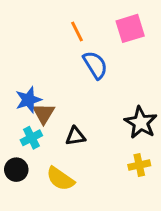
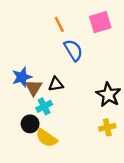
black triangle: (75, 136) -> (56, 84), moved
cyan cross: (31, 138) -> (44, 106), moved
black circle: (16, 170) -> (30, 124), moved

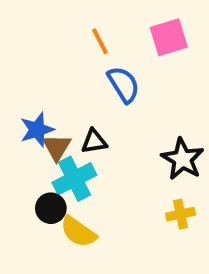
cyan cross: (44, 106) -> (74, 179), size x1.5

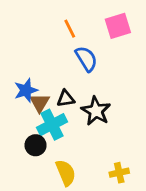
black star: (182, 159) -> (96, 111), moved
yellow cross: (181, 214) -> (119, 173), moved
yellow semicircle: (78, 232) -> (66, 173), moved, turned -148

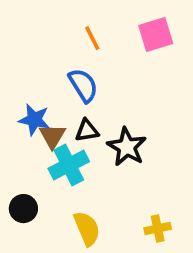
blue semicircle: (86, 59) -> (83, 85), moved
blue star: (26, 90) -> (34, 120), turned 30
black circle: (36, 145) -> (23, 209), moved

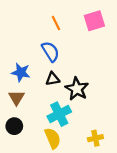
brown triangle: (52, 136) -> (16, 98), moved
cyan cross: (69, 165) -> (59, 114), moved

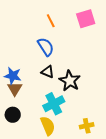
blue star: (21, 72) -> (13, 76), moved
black triangle: (53, 79) -> (48, 72), turned 32

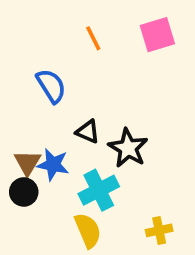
blue semicircle: (46, 47) -> (51, 86), moved
blue star: (13, 76) -> (53, 165), moved
black circle: (13, 115) -> (24, 192), moved

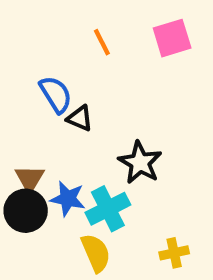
black triangle: (88, 132) -> (80, 118), moved
blue star: (53, 165) -> (68, 199), moved
black circle: (24, 192) -> (26, 211), size x1.4

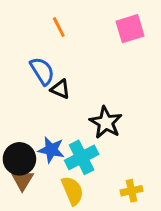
orange line: (102, 42) -> (59, 27), moved
brown triangle: (30, 179) -> (22, 180), moved

